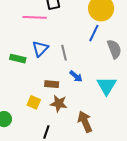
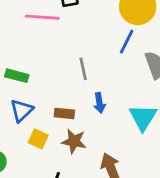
blue triangle: (40, 49) -> (22, 110), moved
blue arrow: (76, 76) -> (100, 103), turned 40

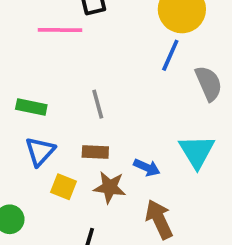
gray line: (83, 69) -> (98, 104), moved
blue arrow: (100, 103) -> (147, 167), moved, turned -54

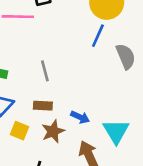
cyan triangle: (197, 151) -> (116, 131), moved
brown star: (110, 187) -> (53, 131), turned -30

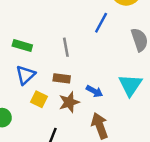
blue line: (98, 36) -> (101, 23), moved
cyan triangle: (116, 131) -> (130, 85), moved

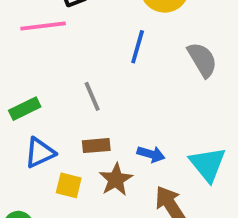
green rectangle: (22, 45) -> (25, 109), turned -30
blue triangle: (26, 75) -> (40, 153), turned 30
cyan triangle: (130, 85) -> (208, 164), moved

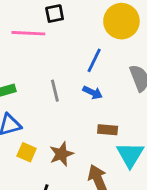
brown rectangle: (96, 146) -> (108, 130), moved
blue arrow: (151, 154) -> (93, 93), moved

